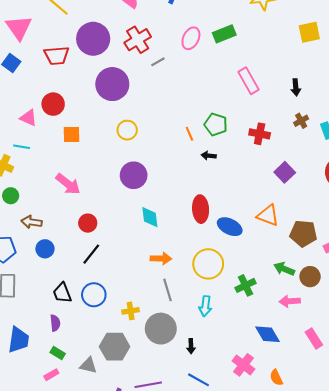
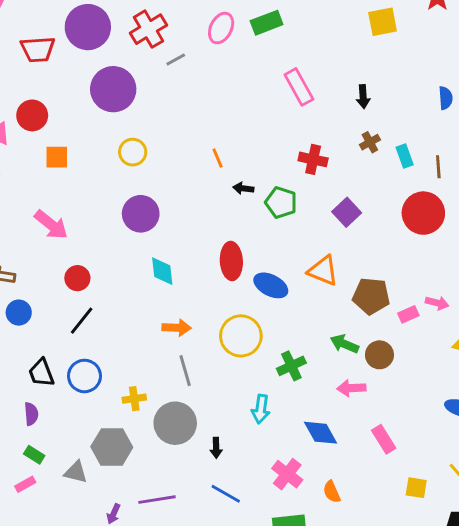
green pentagon: (216, 124) -> (281, 202), moved
cyan arrow: (205, 306) -> (261, 409), moved

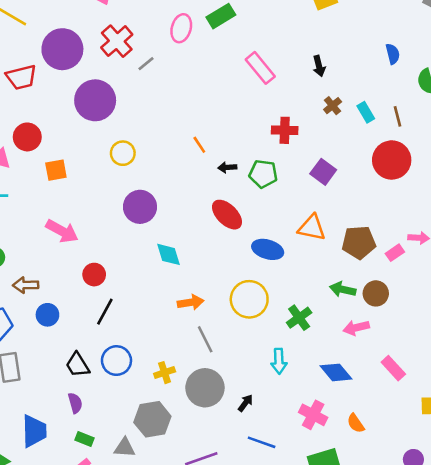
red ellipse: (231, 261) -> (227, 215), moved, turned -32
black arrow: (216, 448) -> (245, 403), turned -132

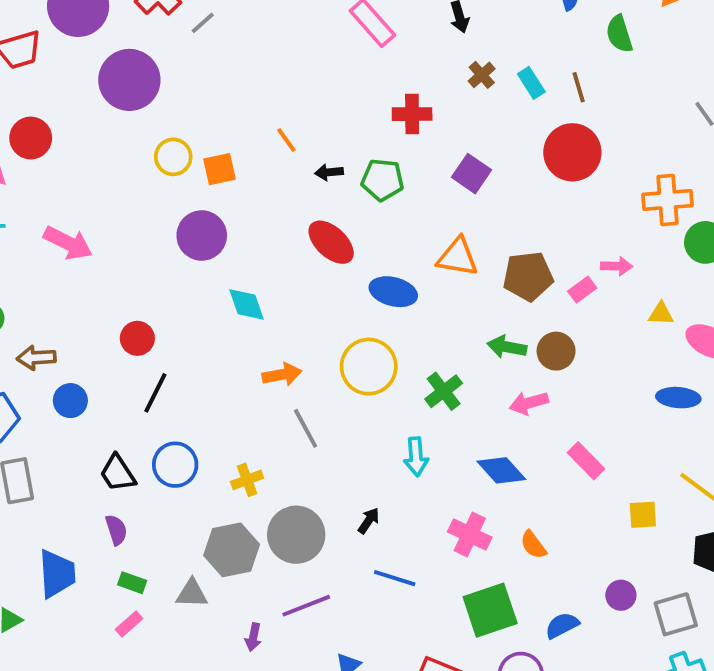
orange square: (56, 170) -> (219, 169), moved
pink arrow: (62, 231) -> (68, 243), moved
gray circle: (205, 388) -> (296, 535), moved

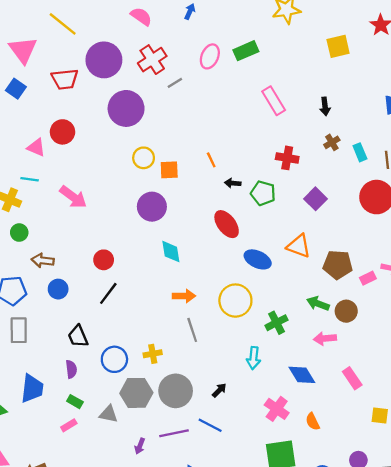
blue circle: (175, 465) -> (114, 359), moved
blue line: (395, 578) -> (210, 425), moved

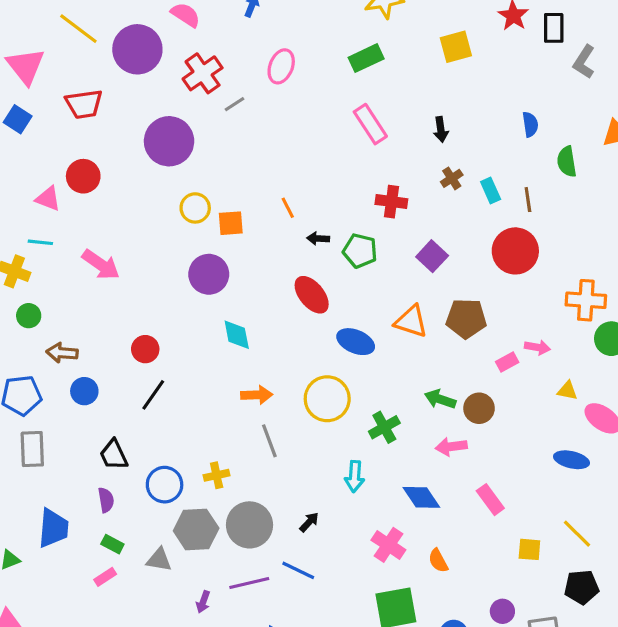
green rectangle: (246, 51) -> (366, 58), moved
purple circle: (104, 60) -> (137, 49), moved
brown pentagon: (338, 265) -> (466, 318), moved

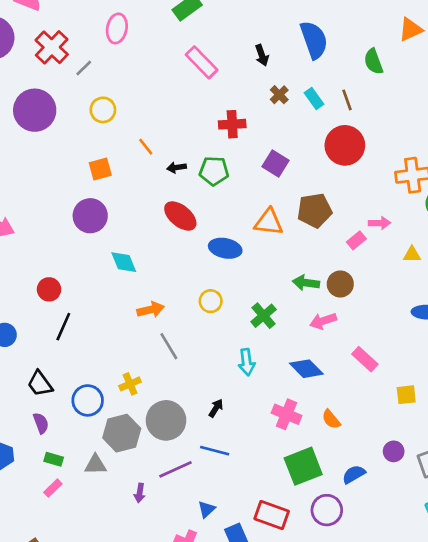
blue semicircle: (530, 124) -> (314, 40), moved, size x1.8
yellow circle: (195, 208) -> (103, 110), moved
yellow circle: (327, 399) -> (211, 301), size x0.6

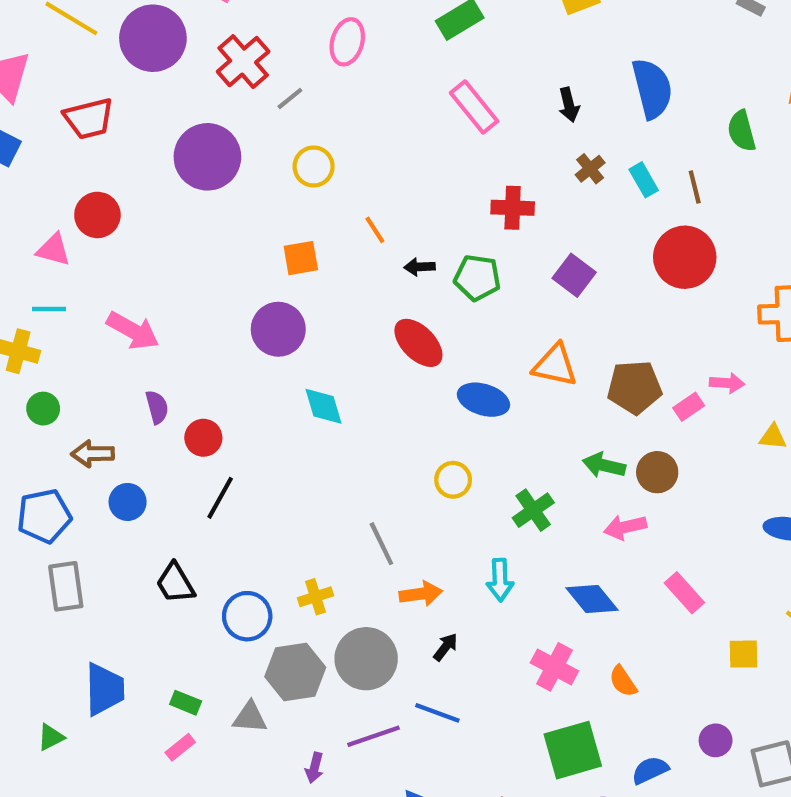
brown pentagon: (315, 210) -> (635, 387), moved
orange arrow: (151, 310) -> (421, 594), moved
purple semicircle: (41, 423) -> (157, 407), moved

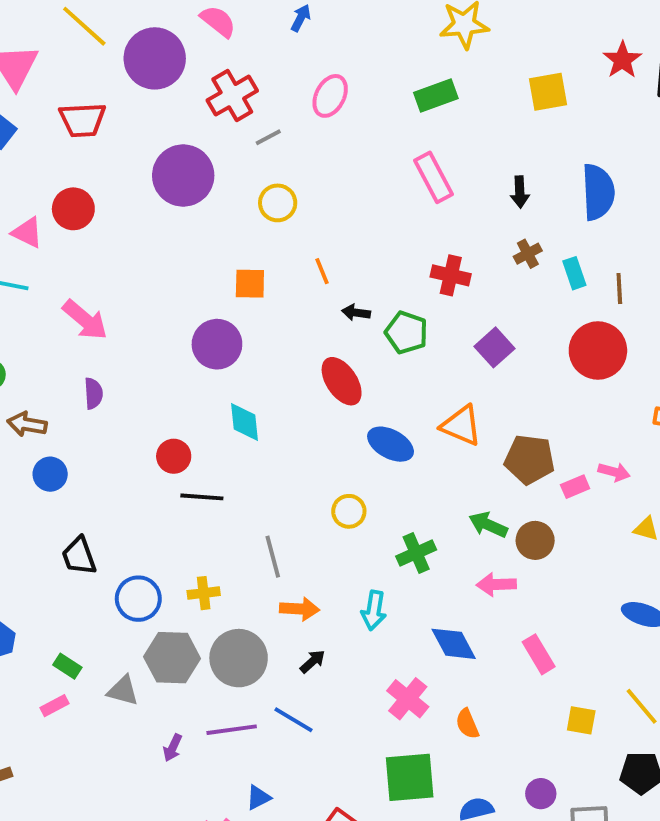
red circle: (203, 438) -> (174, 456), moved
black line: (220, 498) -> (202, 497), moved, turned 54

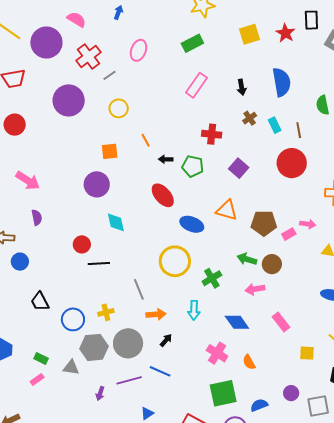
red star: (622, 60) -> (285, 33), moved
pink rectangle: (434, 177) -> (197, 85), turned 70
yellow circle: (349, 511) -> (175, 261), size x1.8

